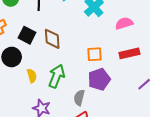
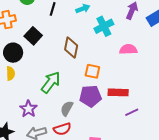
brown diamond: (52, 39) -> (71, 47), moved
red rectangle: (129, 53) -> (118, 92), moved
yellow semicircle: (32, 76) -> (11, 73), moved

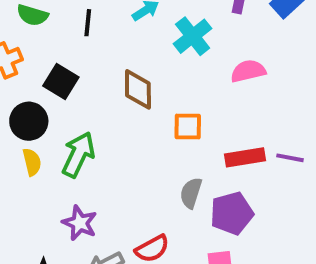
green arrow: (51, 82) -> (78, 155), moved
purple pentagon: (90, 96) -> (232, 213), moved
gray semicircle: (67, 108) -> (191, 193), moved
purple line: (132, 112) -> (290, 158), moved, turned 48

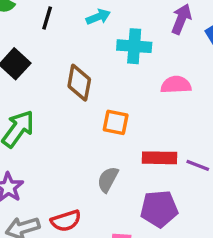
cyan cross: (193, 36) -> (134, 46), turned 32
purple pentagon: (232, 213) -> (159, 209), moved

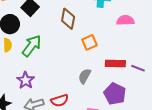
orange square: (116, 122) -> (90, 42), turned -35
purple pentagon: (159, 209) -> (115, 94), turned 30

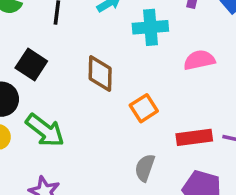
green arrow: (32, 46) -> (45, 130), turned 100

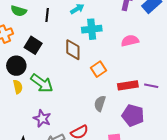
cyan cross: (150, 27) -> (92, 29), moved

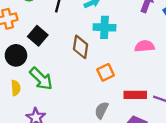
yellow semicircle: (18, 87) -> (16, 88), moved

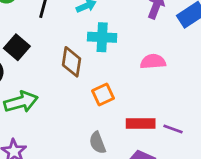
green arrow: (41, 79) -> (21, 102), turned -60
gray semicircle: (102, 110) -> (98, 143), turned -48

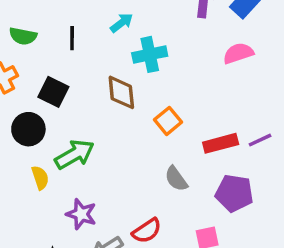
pink semicircle: (153, 62) -> (238, 53), moved
purple line: (173, 129) -> (260, 140), turned -30

